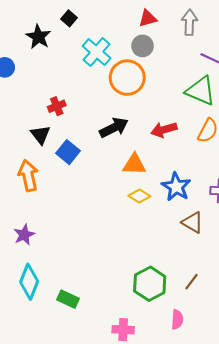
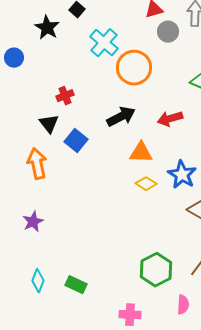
gray circle: (143, 46) -> (168, 32), moved
cyan diamond: (29, 282) -> (38, 281), moved, size x0.7

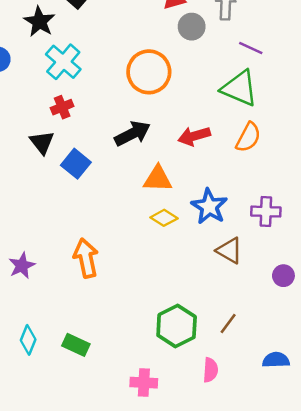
cyan cross: (104, 43) -> (63, 62), moved
orange arrow: (37, 164) -> (86, 258), moved

